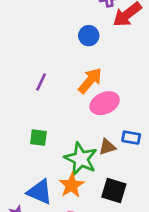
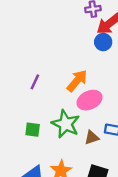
blue circle: (89, 36) -> (103, 42), moved
green star: (81, 159) -> (66, 124), moved

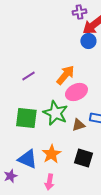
purple line: (35, 82) -> (28, 76), turned 32
green square: (33, 130) -> (26, 118), size x1.6

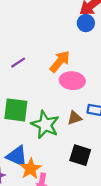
pink ellipse: (76, 92) -> (72, 81), turned 30
green star: (55, 113) -> (45, 125), moved
orange star: (51, 154) -> (31, 169), moved

